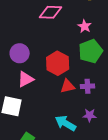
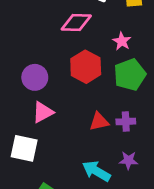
red hexagon: (58, 63) -> (86, 67), moved

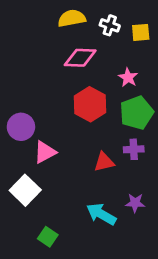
purple circle: (35, 77) -> (21, 127), moved
purple cross: (126, 122) -> (134, 149), moved
white square: (24, 148) -> (25, 190), turned 32

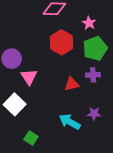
pink triangle: (45, 152) -> (29, 77), turned -36

